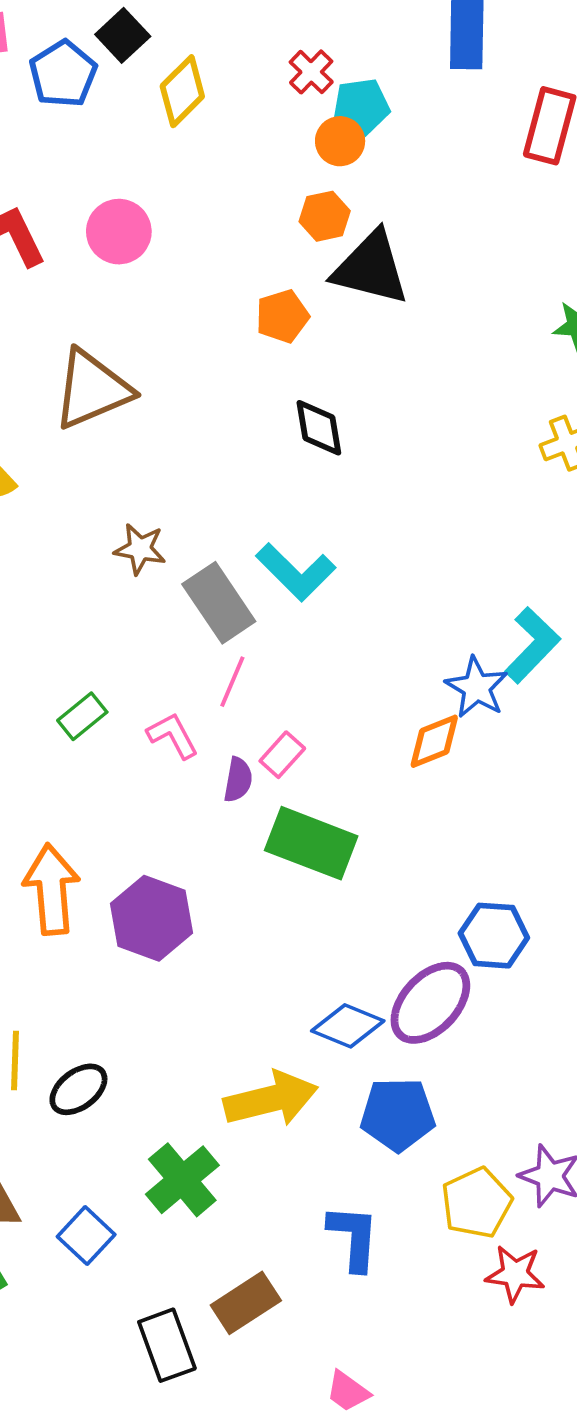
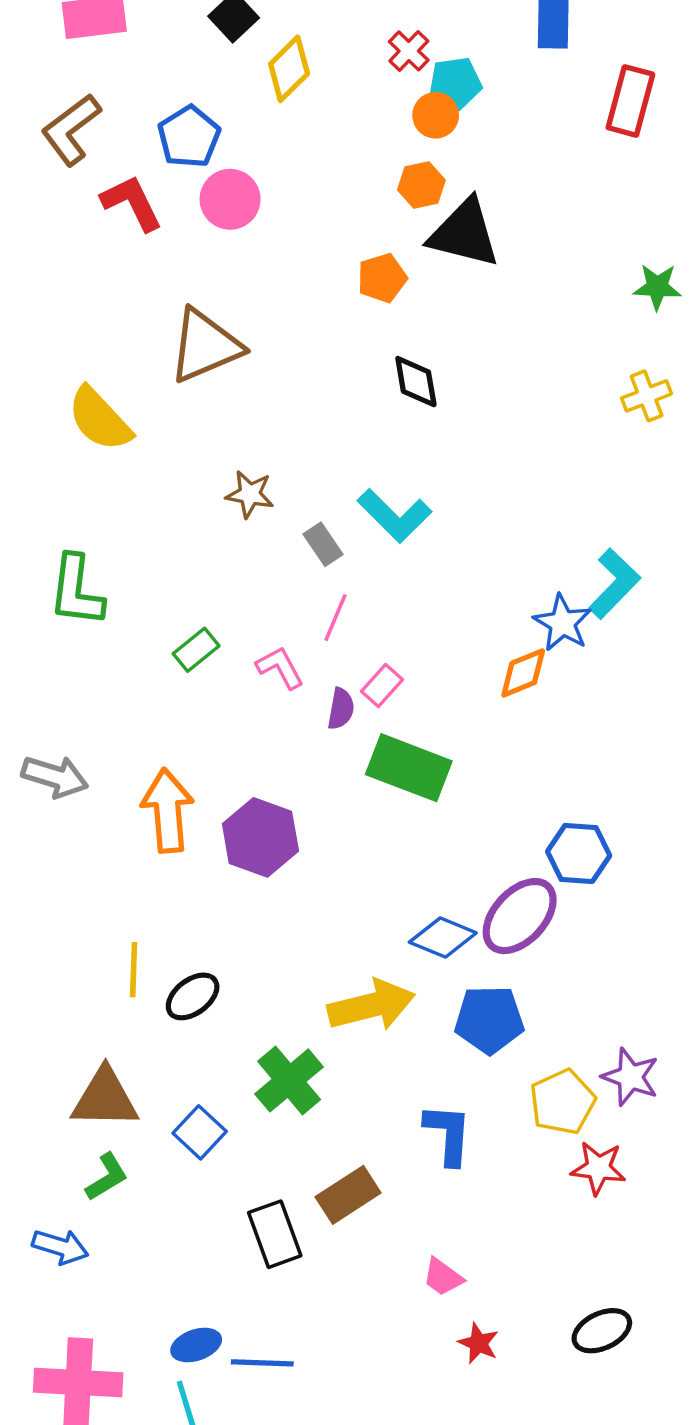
blue pentagon: (63, 74) -> (189, 137), moved
gray rectangle: (219, 603) -> (323, 544), size x0.6

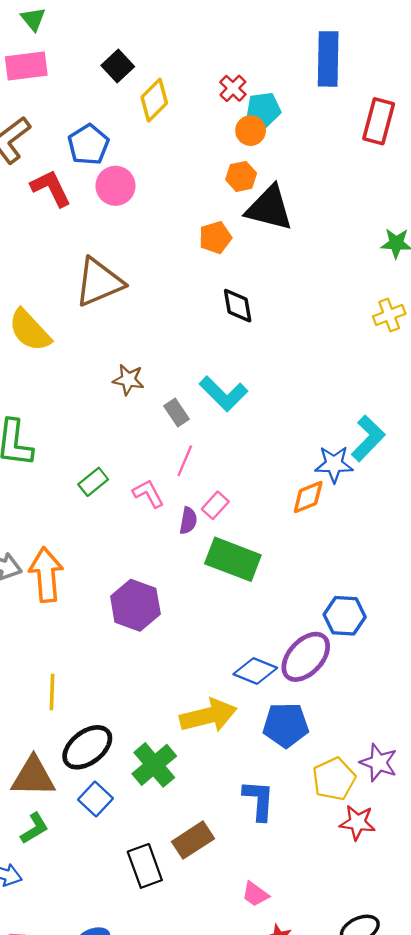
blue star: (563, 623) -> (334, 464), turned -30
orange arrow: (168, 811) -> (46, 575), moved
black ellipse: (193, 996) -> (87, 747), moved, size x1.4

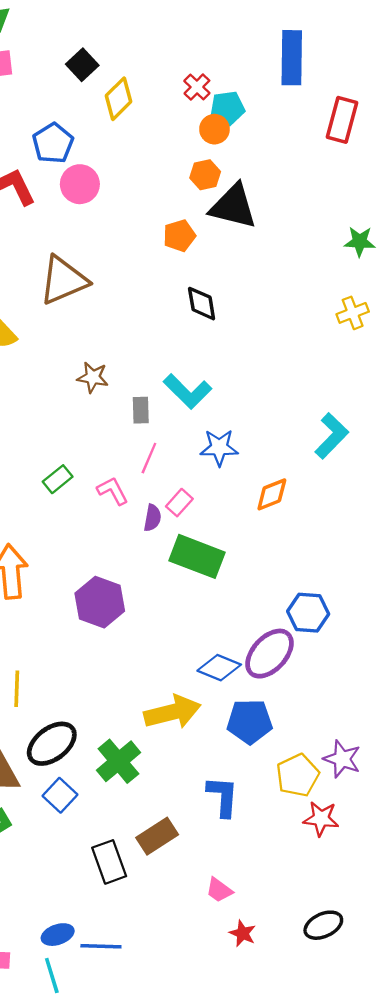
gray rectangle: (177, 413) -> (141, 410), turned 32
blue star: (334, 464) -> (219, 448), moved

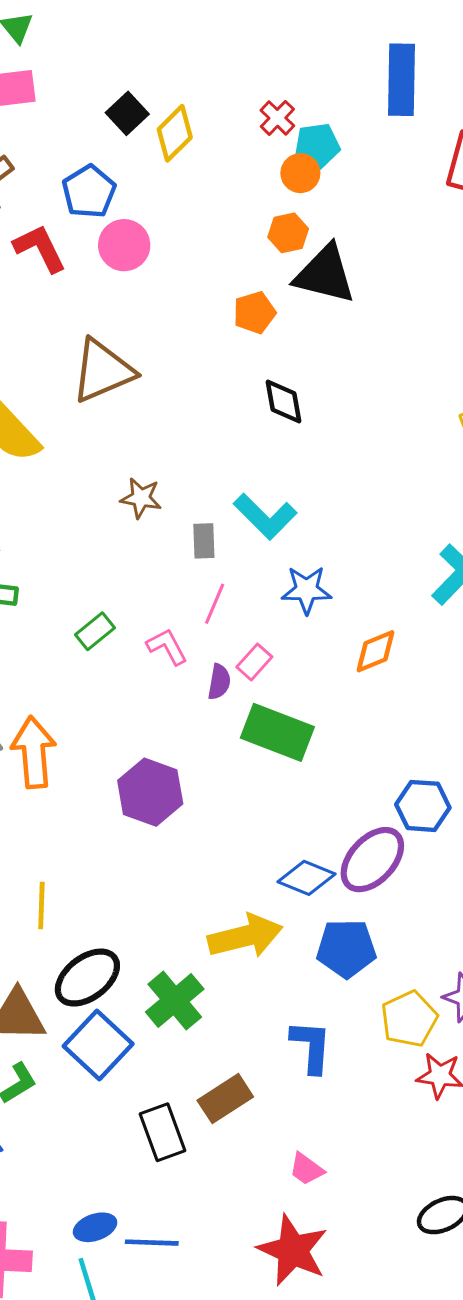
black square: (82, 65) -> (127, 113), moved
blue square: (60, 795) -> (98, 1045), size x1.5
red star: (243, 933) -> (293, 1250), moved, size x2.0

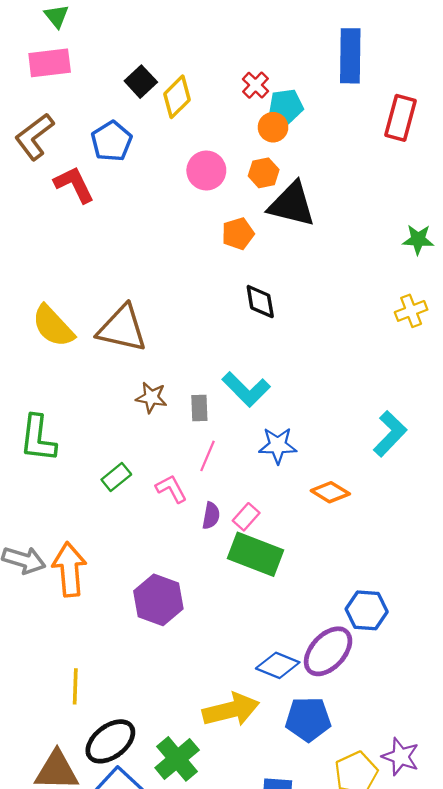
pink circle: (124, 245) -> (206, 170), moved
brown triangle: (103, 371) -> (122, 328), moved, turned 36
brown star: (141, 498) -> (151, 397), moved
orange diamond: (375, 651) -> (330, 492), turned 54
pink rectangle: (254, 662) -> (246, 517), moved

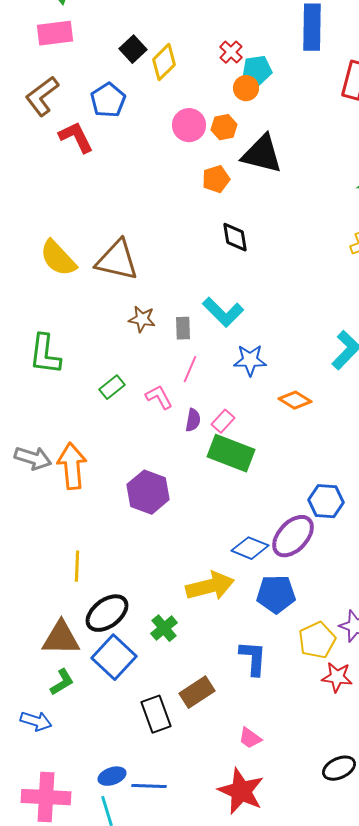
orange hexagon: (264, 173) -> (224, 127), moved
green cross: (177, 759) -> (164, 628), size x0.7

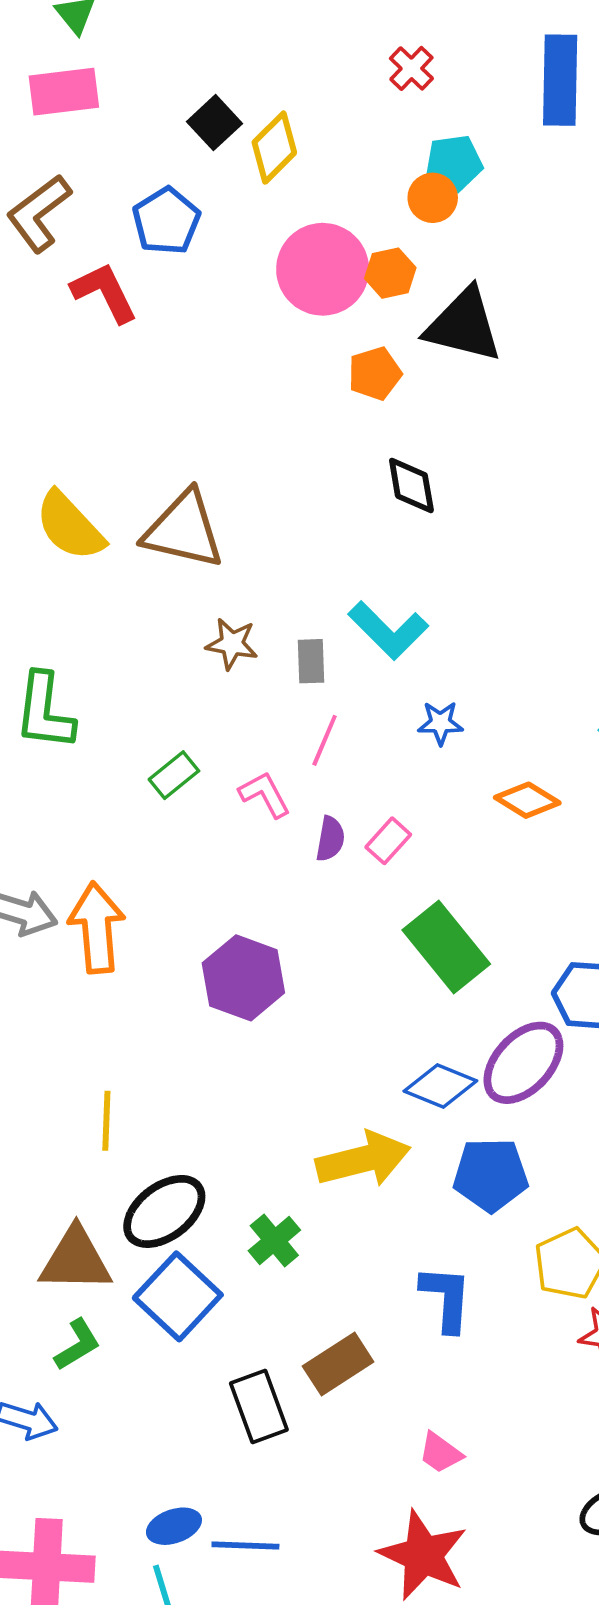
red cross: (231, 52) -> (411, 68), moved
pink circle: (189, 125) -> (323, 269), size x1.4
blue star: (250, 360) -> (440, 723), size x0.7
green rectangle: (231, 453) -> (446, 947), moved, turned 30

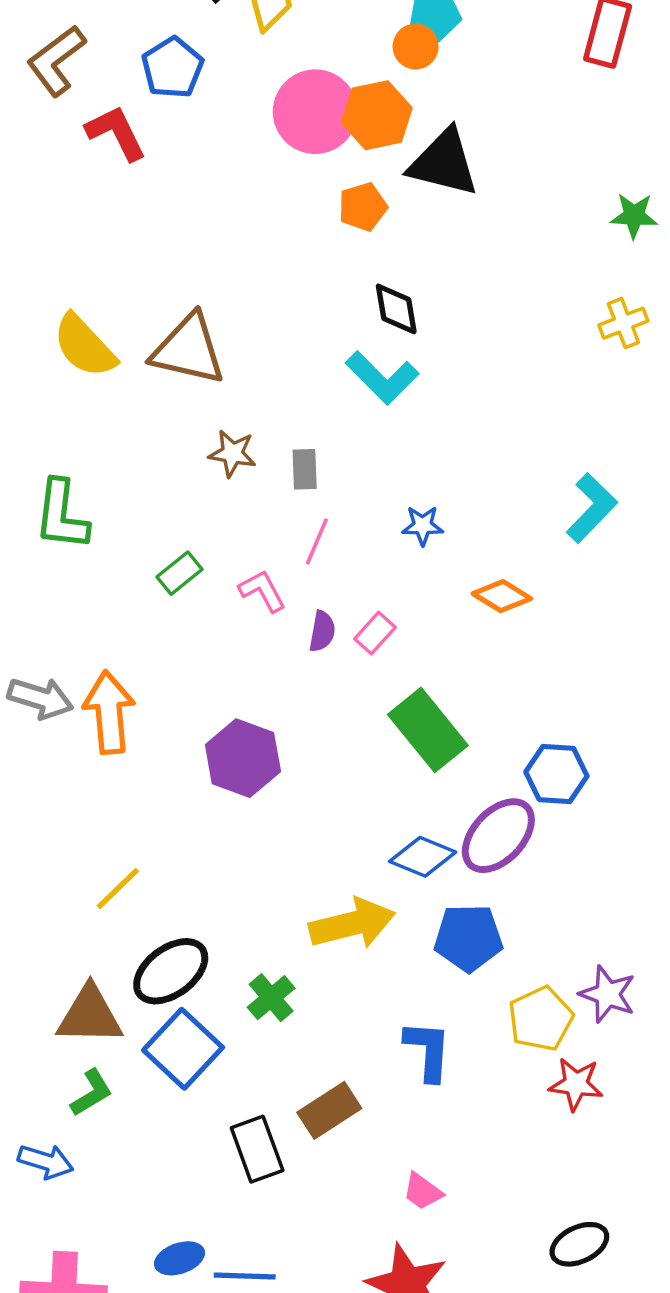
orange hexagon: (390, 273) -> (377, 115), size x1.5
cyan L-shape: (388, 630) -> (382, 378), moved
yellow line: (106, 1121) -> (118, 888), turned 44

